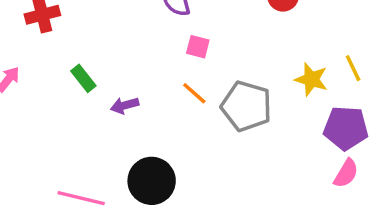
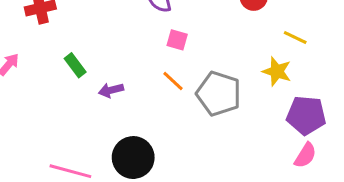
yellow line: (353, 68) -> (295, 38), moved, turned -40

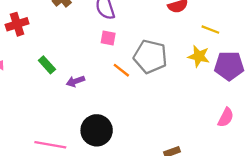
pink square: (177, 40) -> (108, 38), moved
gray pentagon: (219, 94) -> (150, 57), moved
purple pentagon: (306, 115) -> (229, 66), moved

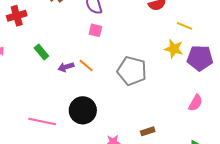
gray pentagon: (150, 57) -> (132, 71), moved
orange line: (121, 70) -> (86, 65), moved

